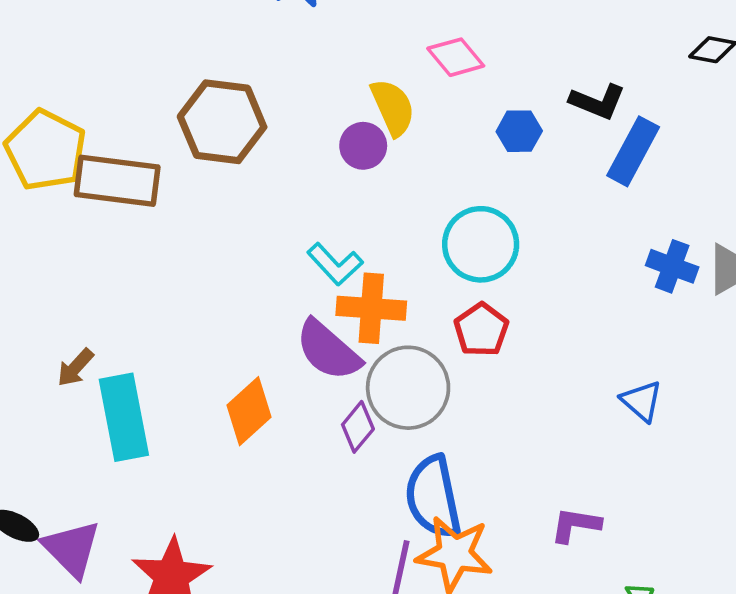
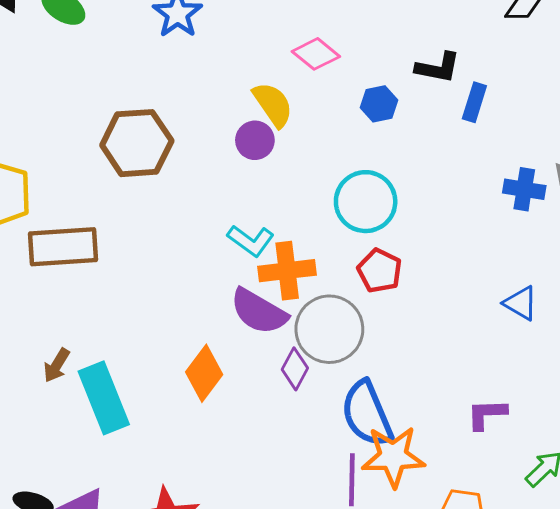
blue rectangle: (633, 151) -> (474, 102), size x0.7
brown rectangle: (117, 181) -> (63, 247), moved

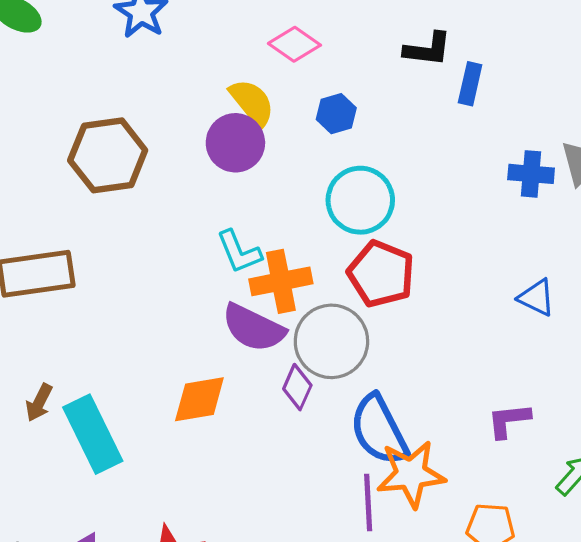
blue hexagon: (379, 104) -> (336, 114), moved
purple circle: (255, 140) -> (235, 143), size x1.4
cyan L-shape: (251, 241) -> (239, 252), turned 36
red pentagon: (380, 271) -> (381, 274), size x1.4
orange diamond: (204, 373) -> (199, 399), turned 48

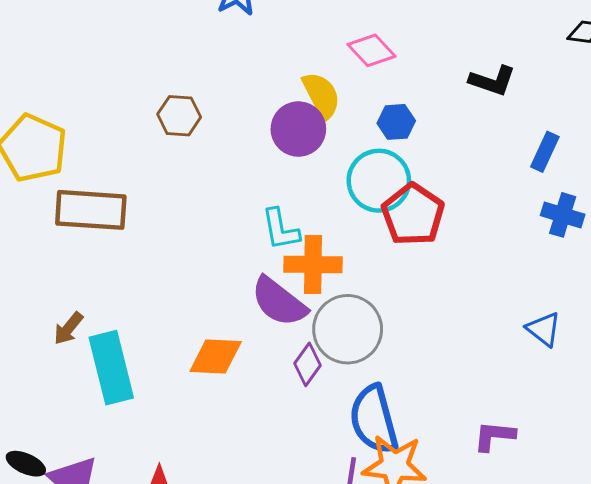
blue rectangle: (470, 84) -> (545, 152), moved
brown hexagon: (108, 155) -> (179, 116), size x0.6
cyan circle: (360, 200) -> (379, 181), moved
red pentagon: (381, 274) -> (413, 214), moved

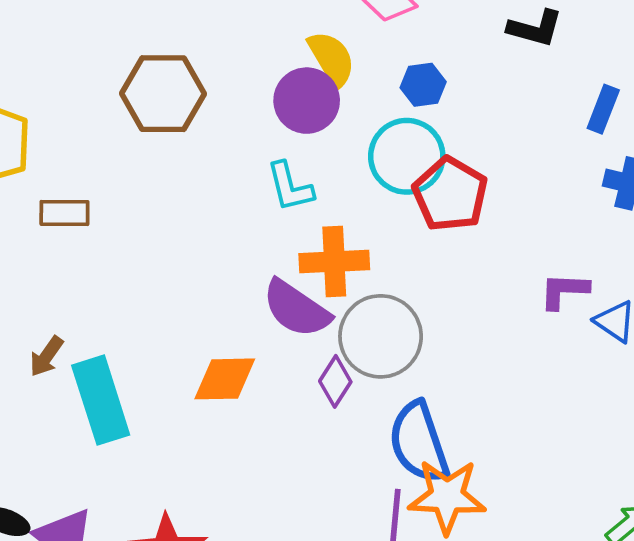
brown hexagon: (179, 116) -> (163, 94), size x1.6
brown rectangle: (91, 210) -> (64, 213), size x0.6
cyan L-shape: (281, 229) -> (290, 187), moved
purple L-shape: (494, 436) -> (564, 291), moved

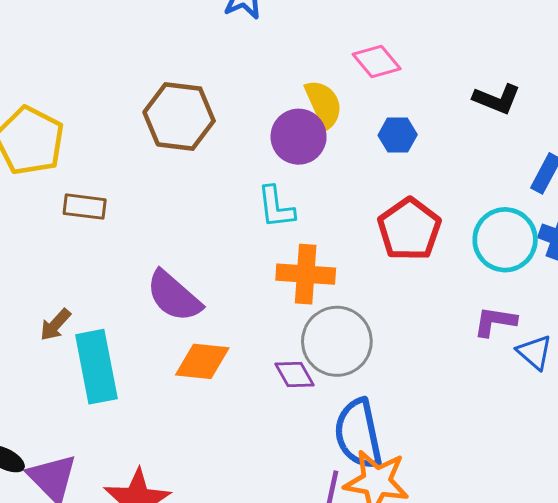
cyan circle: (407, 156) -> (505, 240), moved
purple semicircle: (296, 309) -> (174, 296), moved
purple diamond: (335, 381) -> (295, 374), turned -69

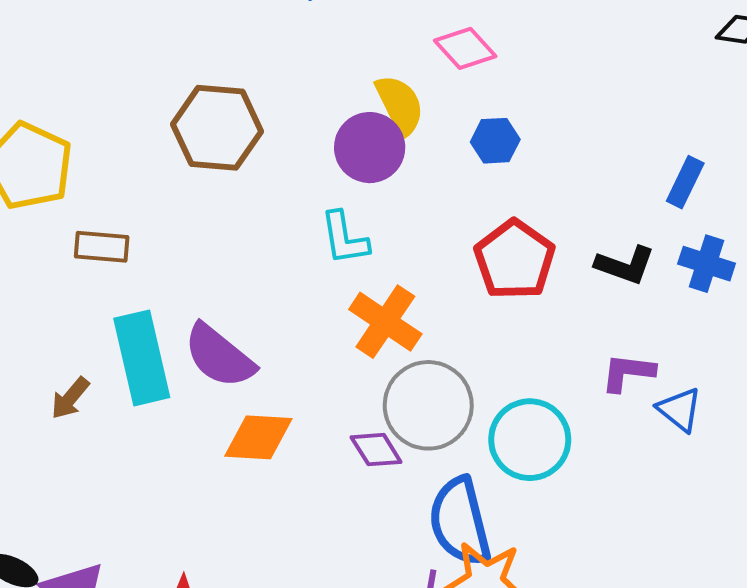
black L-shape: (497, 99) -> (625, 265), moved
cyan circle: (505, 240) -> (530, 440), moved
orange cross: (306, 274) -> (385, 322), turned 32
cyan rectangle: (96, 367) -> (142, 358), moved

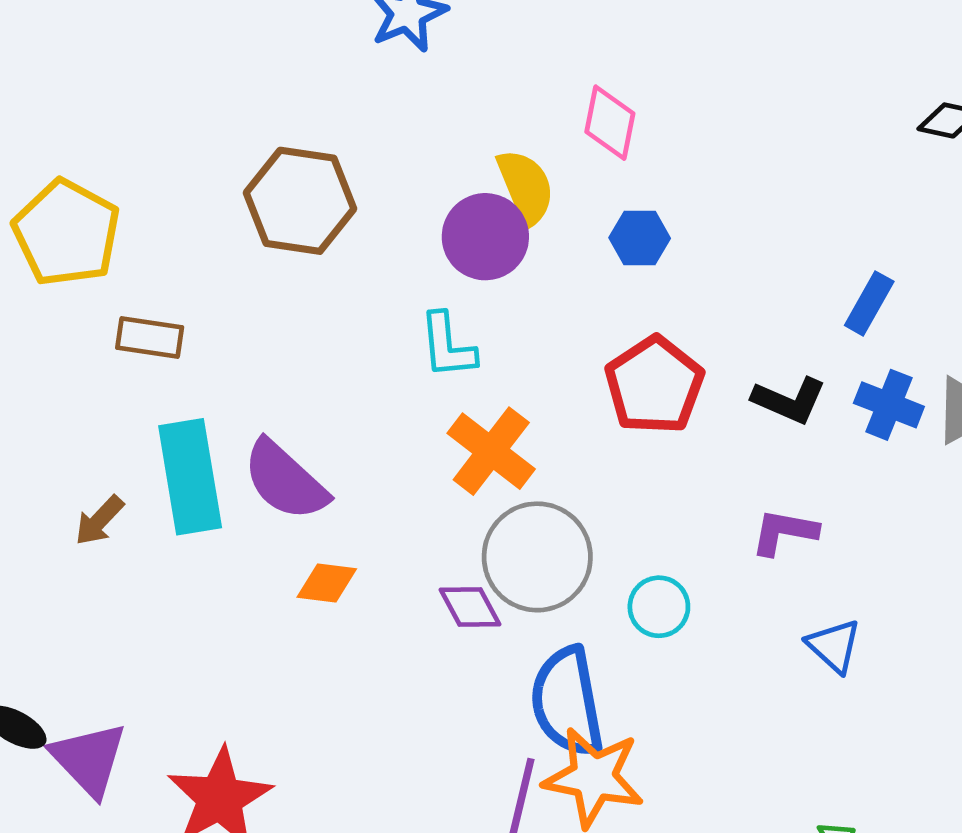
pink diamond: (465, 48) -> (610, 123), turned 50
blue triangle: (680, 410) -> (834, 646), moved
orange diamond: (258, 437) -> (327, 583), size x0.7
cyan circle: (530, 440) -> (659, 607), size x0.6

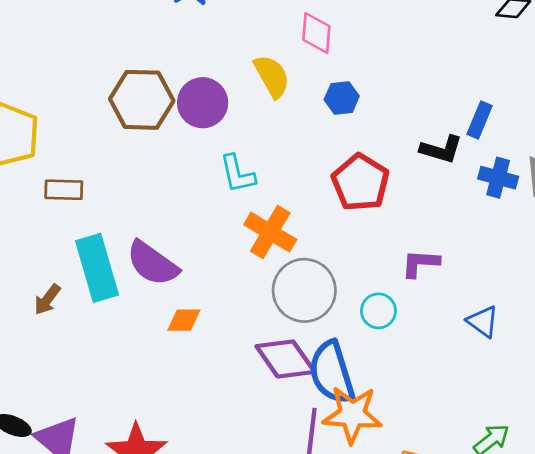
purple circle: (485, 237) -> (203, 103), moved
black L-shape: (789, 400) -> (441, 149), moved
purple L-shape: (784, 532) -> (420, 263), moved
purple diamond: (470, 607) -> (285, 359), moved, size x1.6

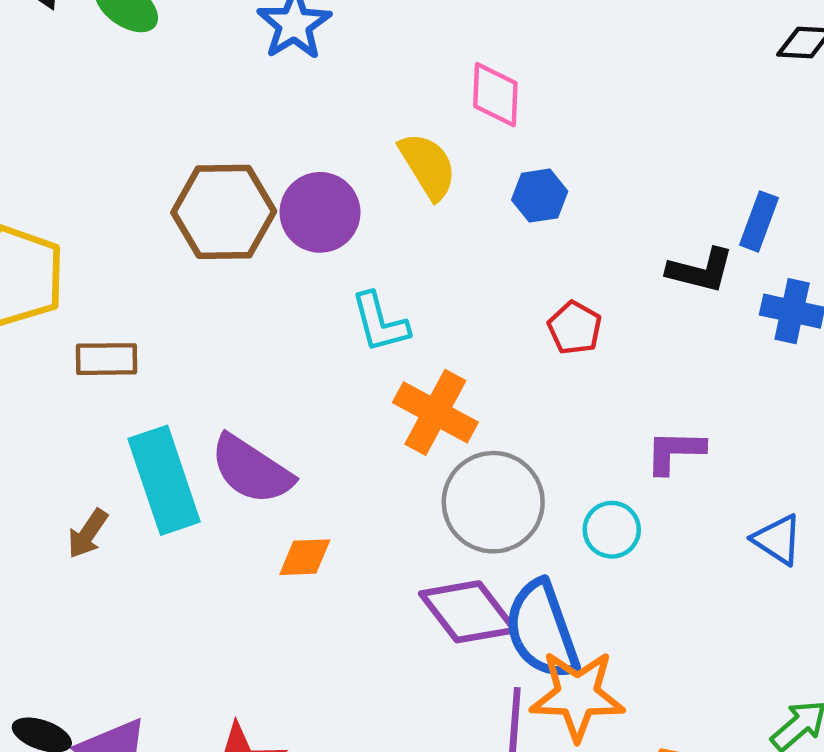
red pentagon: (360, 182) -> (575, 328), size x0.6

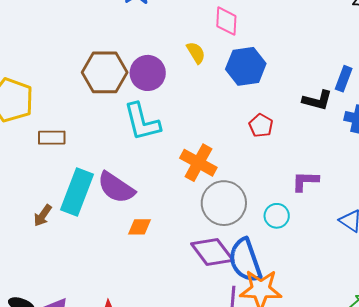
yellow semicircle: (428, 166) -> (196, 53), size x0.7
blue hexagon: (540, 196) -> (246, 66), size x1.6
cyan L-shape: (380, 322) -> (142, 122), moved, size x1.4
cyan rectangle: (164, 480) -> (77, 192), turned 39

